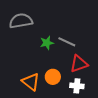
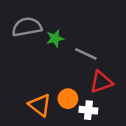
green star: (47, 43) -> (55, 38), moved
white cross: (77, 86) -> (88, 110), moved

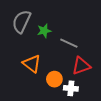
gray semicircle: (27, 27) -> (22, 22), turned -55
orange triangle: (40, 105) -> (32, 64), moved

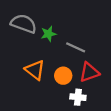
gray semicircle: (22, 22) -> (24, 24), turned 85
orange circle: (54, 79) -> (63, 76), moved

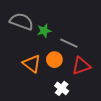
orange circle: (63, 76) -> (54, 60), moved
white cross: (78, 97) -> (62, 88), moved, turned 32

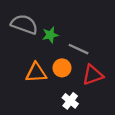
orange triangle: (32, 64) -> (36, 73), turned -42

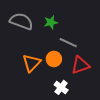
green star: (50, 35) -> (51, 22), moved
orange triangle: (36, 73) -> (31, 63), turned -42

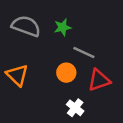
orange triangle: (31, 63) -> (17, 75), moved, turned -30

